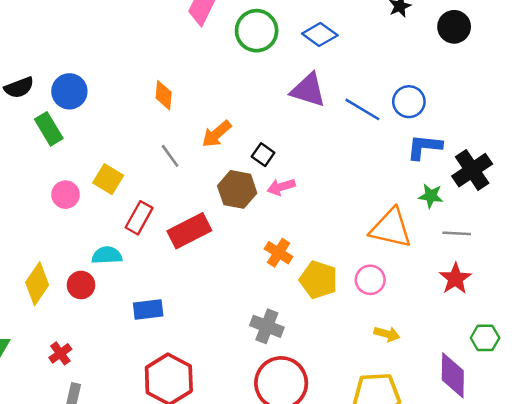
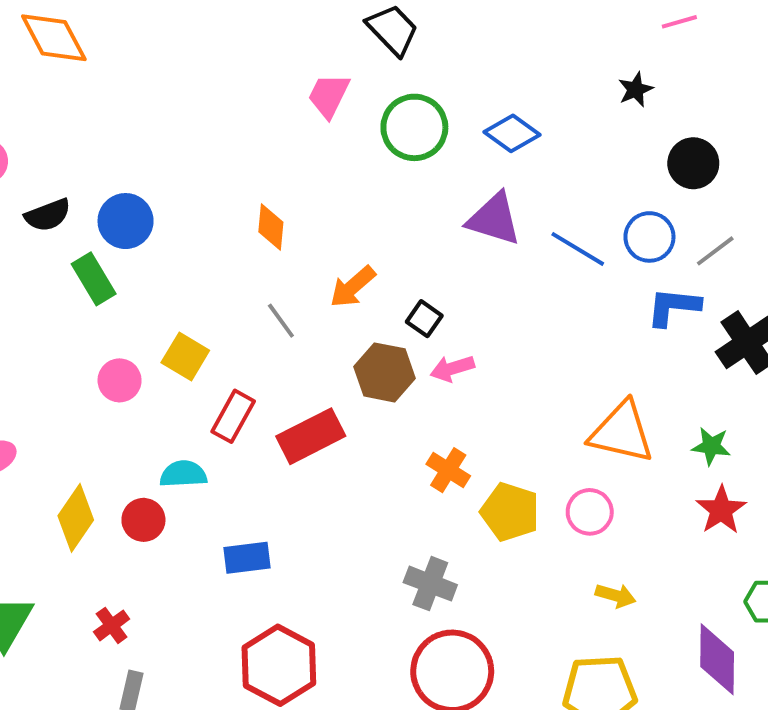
black circle: (454, 27) -> (693, 163), moved
green star: (431, 196) -> (711, 446), moved
gray line: (457, 233) -> (715, 251), moved, turned -40

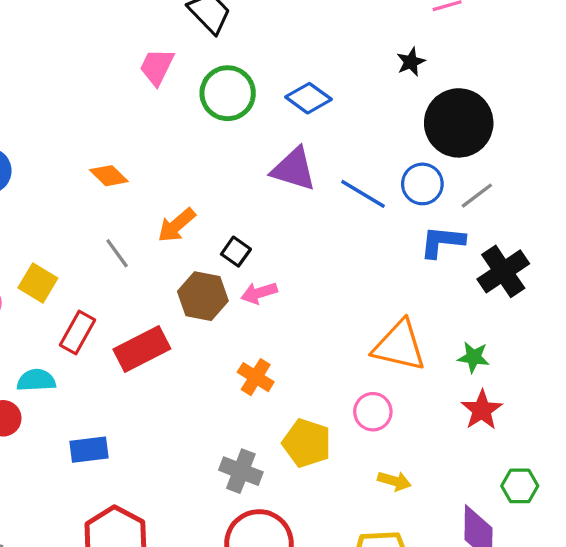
black circle: (693, 163) -> (459, 123), size x1.6
orange diamond: (271, 227) -> (109, 176), turned -51
yellow pentagon: (510, 512) -> (307, 443), moved

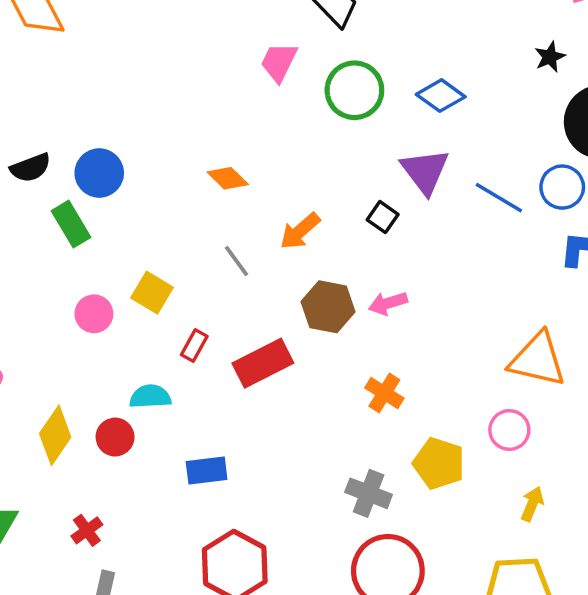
purple triangle: (294, 169) -> (425, 171), turned 36
black square: (236, 252) -> (383, 217), moved
red rectangle: (77, 332) -> (194, 346), size x0.7
yellow arrow: (394, 481) -> (532, 504), turned -84

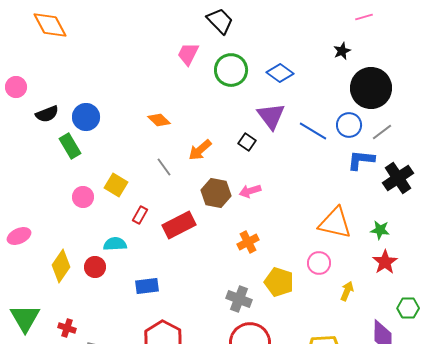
orange cross: (384, 393) -> (248, 242), turned 30
yellow arrow: (532, 504) -> (347, 291), moved
red cross: (87, 530) -> (67, 328), moved, turned -36

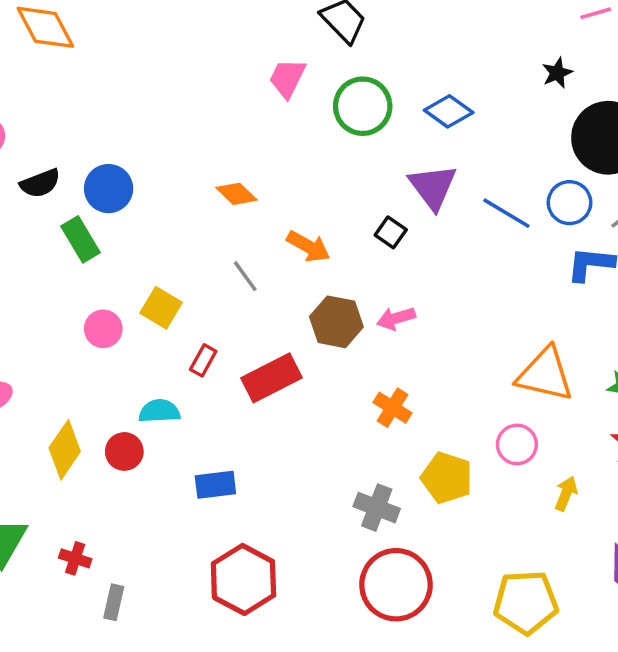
orange arrow: (200, 150) -> (308, 246), turned -110
orange cross: (248, 242) -> (392, 408), turned -30

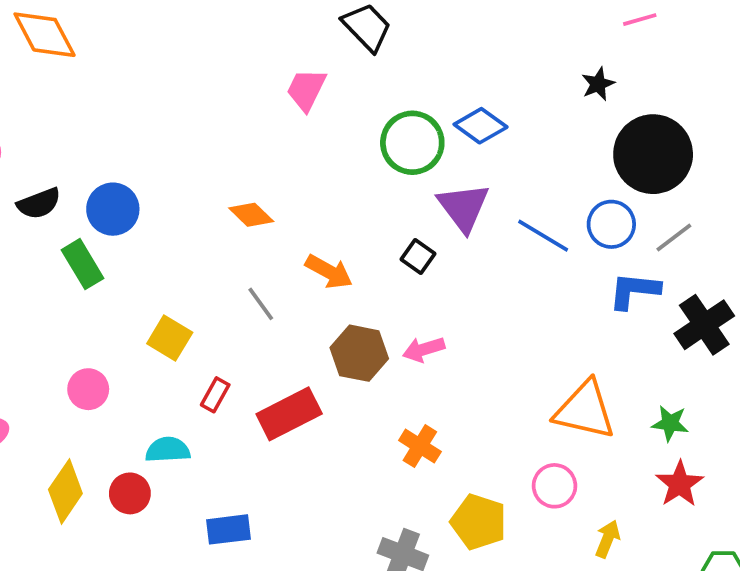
green circle: (363, 106) -> (412, 143), moved
pink circle: (103, 329) -> (88, 389), moved

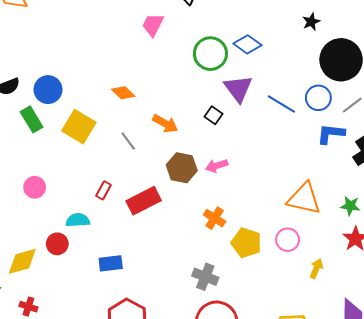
yellow square: (170, 338) -> (79, 127), moved, size x1.4
yellow diamond: (65, 492) -> (22, 261), moved, turned 40
yellow pentagon: (479, 522) -> (246, 243), moved

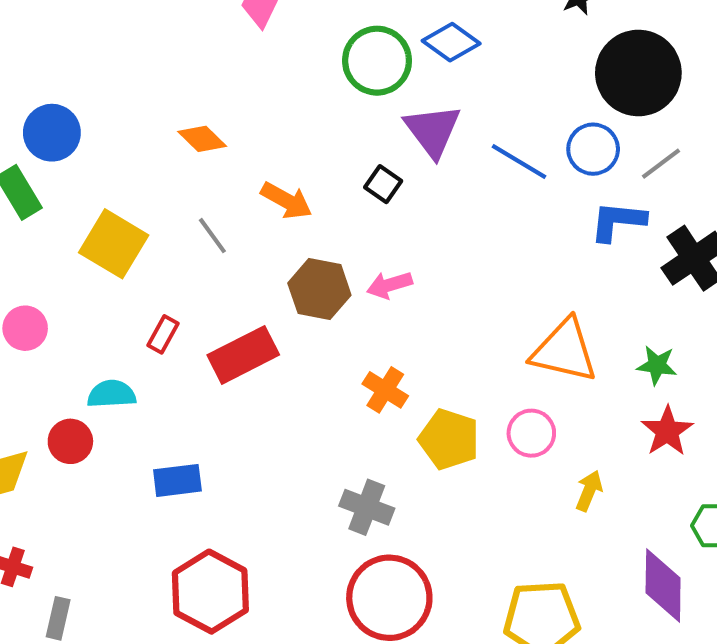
yellow square: (79, 127) -> (114, 244), moved

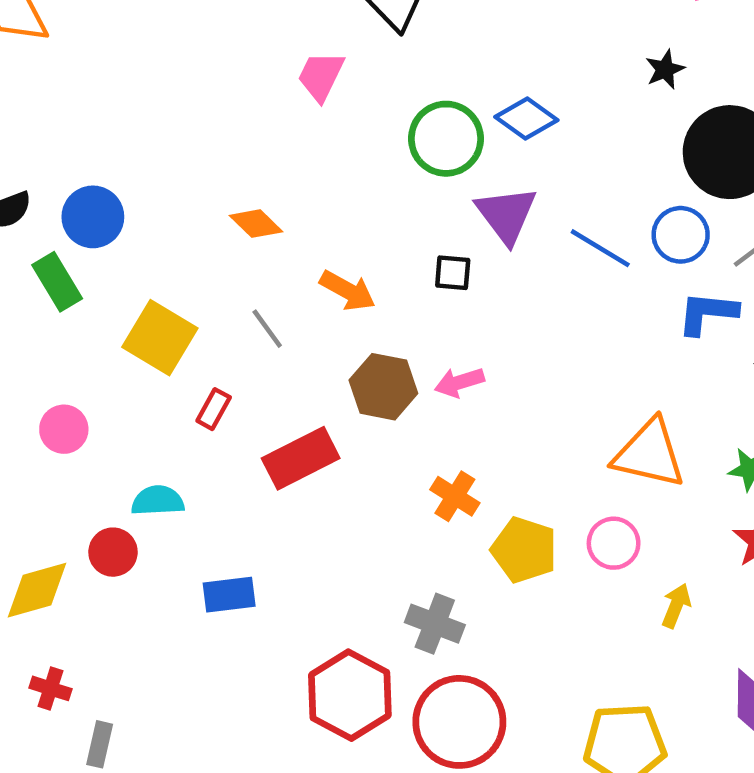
black square: (383, 184) -> (453, 273), turned -30
red rectangle: (163, 334) -> (214, 409), moved
red hexagon: (210, 592) -> (350, 695), moved

